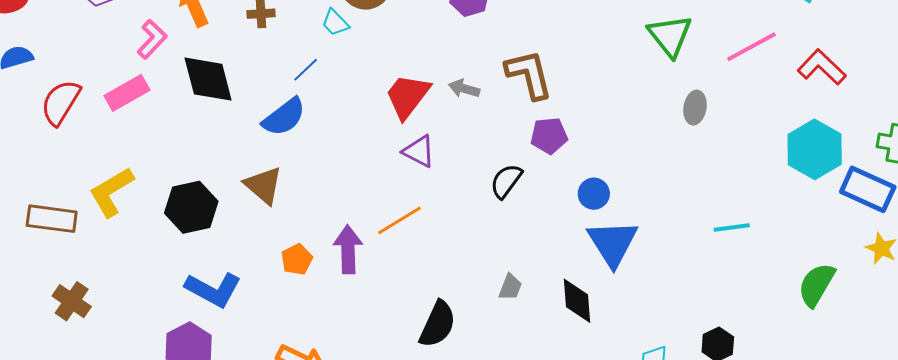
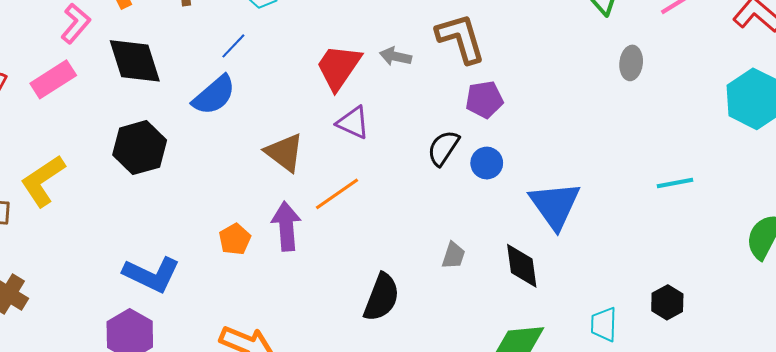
brown triangle: (263, 185) -> (284, 152), moved
blue circle: (594, 194) -> (487, 163), moved
black hexagon: (191, 207) -> (140, 148), moved

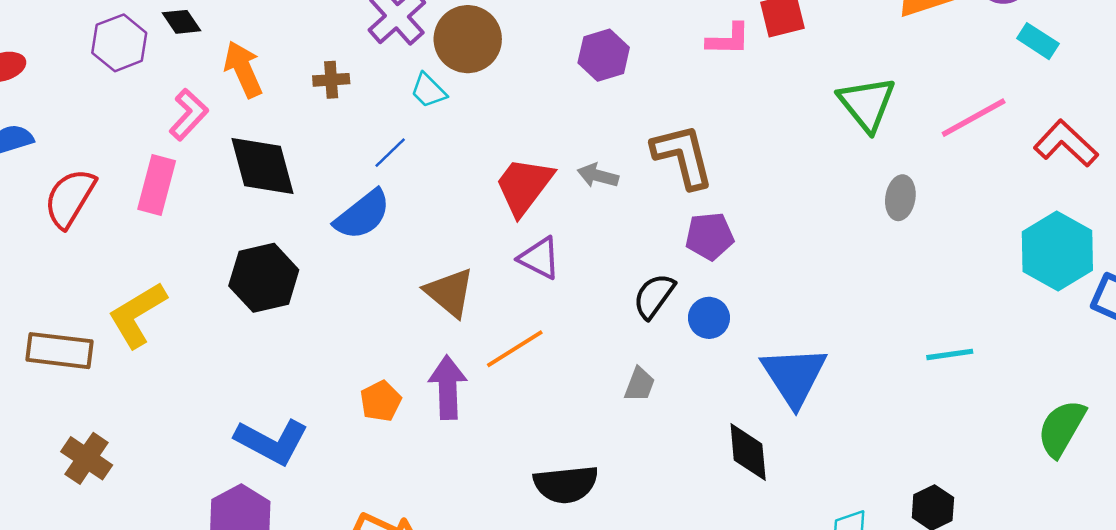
pink rectangle: (53, 79) -> (157, 185), turned -45
gray trapezoid: (453, 256) -> (640, 384), moved
black semicircle: (381, 297) -> (566, 484), turned 60

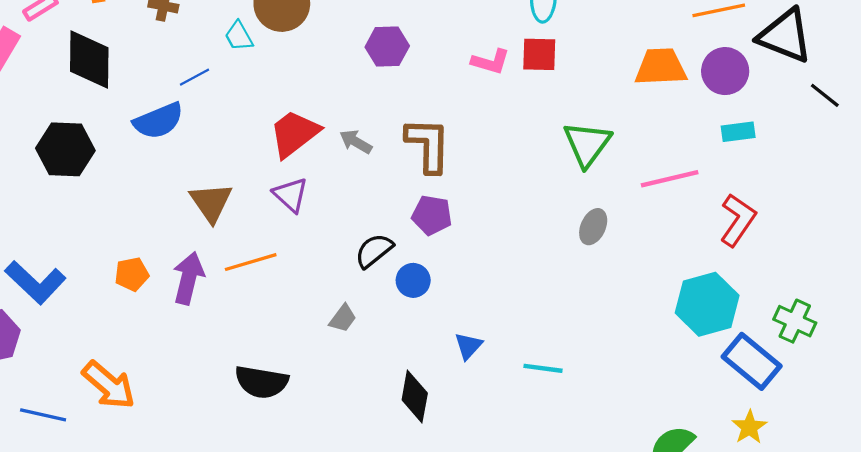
cyan rectangle: (1038, 41) -> (738, 132), turned -56
red L-shape: (1066, 143) -> (738, 220), turned 66
cyan line: (950, 354) -> (543, 368), moved
blue triangle: (794, 376) -> (468, 346), size x0.5

